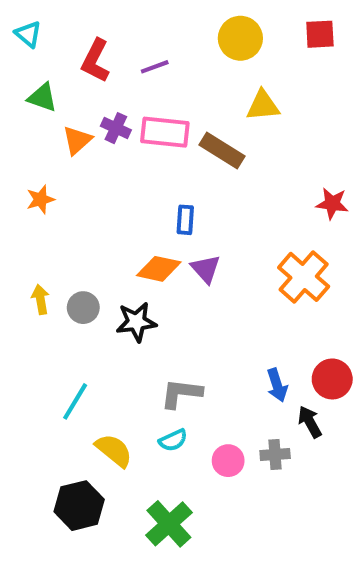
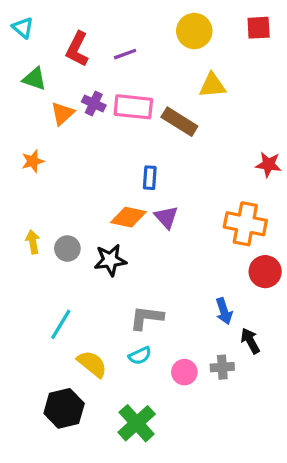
orange cross: (304, 277) -> (245, 224), turned -30
red circle: (332, 379) -> (265, 272), moved

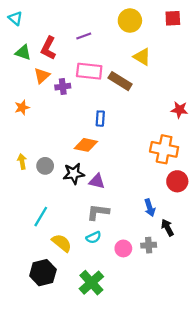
red L-shape: (77, 49) -> (48, 48), moved
yellow triangle: (212, 85) -> (142, 57), turned 36
purple cross: (94, 104) -> (63, 87), moved, turned -32
purple triangle: (166, 217) -> (97, 181), moved, turned -35

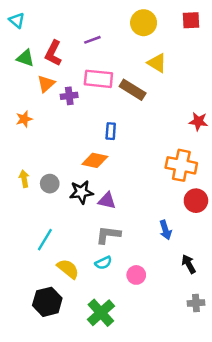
black arrow: (167, 228) -> (189, 264), moved
gray cross: (149, 245) -> (196, 303), moved

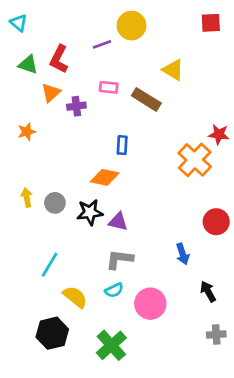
yellow circle: (144, 23) -> (132, 26), moved
pink rectangle: (98, 79) -> (109, 87), size x0.6
orange cross: (181, 165) -> (195, 160), moved, turned 32
pink circle: (136, 275) -> (150, 304), size x1.5

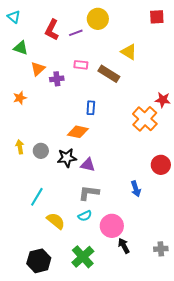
red L-shape: (59, 59) -> (52, 30), moved
black arrow: (208, 292) -> (124, 246), moved
black hexagon: (52, 333) -> (39, 261), moved

